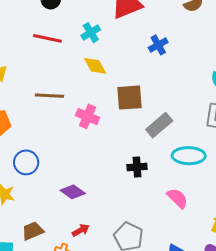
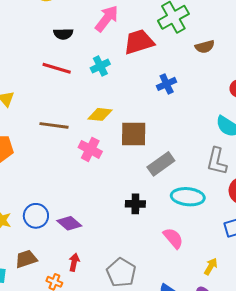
yellow diamond: (95, 66) -> (100, 114), moved, turned -60
blue circle: (26, 162) -> (36, 216), moved
red arrow: (81, 230) -> (74, 262), turned -54

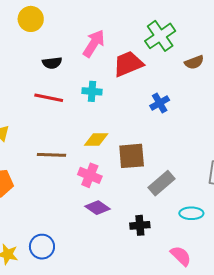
cyan cross: (100, 66) -> (92, 91), turned 36
cyan ellipse: (188, 197) -> (191, 213), size x0.7
purple diamond: (69, 223) -> (98, 208), moved

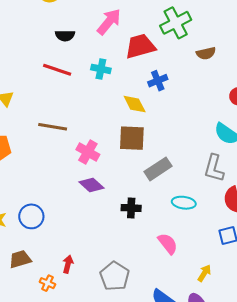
blue cross: (160, 103) -> (158, 81), moved
yellow diamond: (96, 140) -> (135, 104), moved, turned 55

